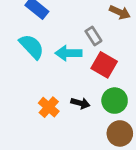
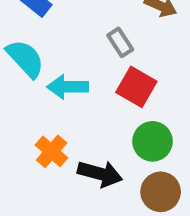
cyan arrow: (68, 53) -> (68, 87), moved
black arrow: (80, 103) -> (100, 174), moved, size x1.5

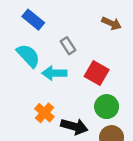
gray rectangle: (120, 42) -> (68, 46), moved

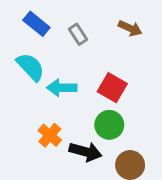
gray rectangle: (68, 46) -> (78, 34), moved
green circle: (107, 107) -> (109, 125), moved

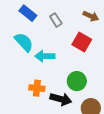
red square: (112, 88) -> (82, 42), moved
orange cross: (50, 135) -> (37, 88), turned -35

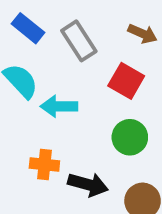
gray rectangle: (56, 20) -> (79, 41), size x1.5
green circle: (77, 81) -> (130, 137), moved

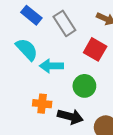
green circle: (130, 137) -> (84, 86), moved

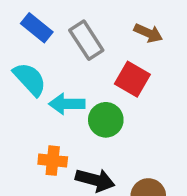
green circle: (84, 86) -> (106, 120), moved

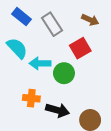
red square: (132, 79) -> (80, 48), turned 30

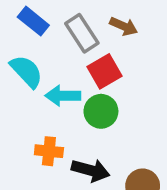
brown arrow: (90, 20) -> (124, 26), moved
red square: (80, 48) -> (104, 71), moved

